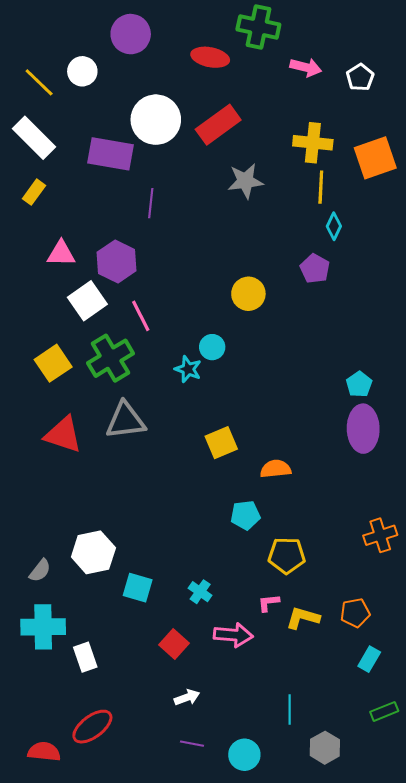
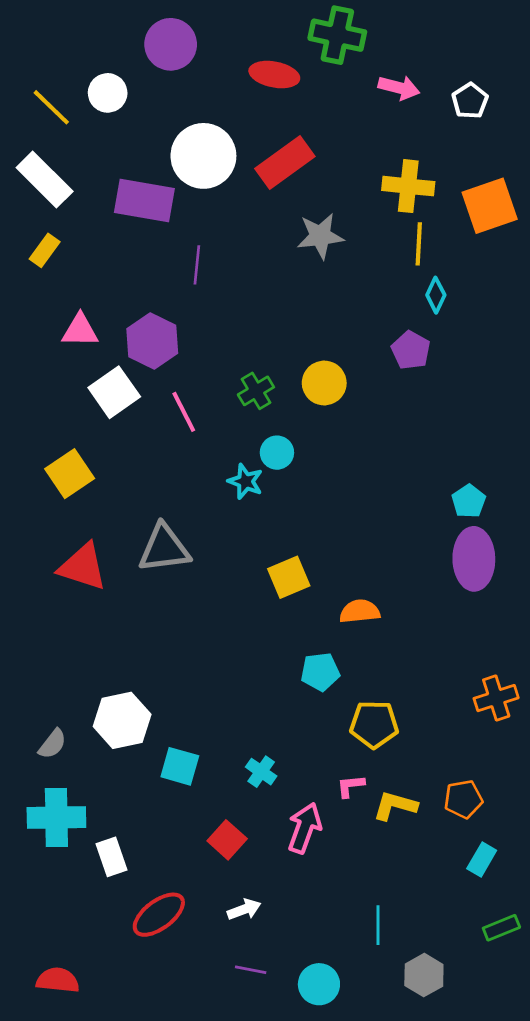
green cross: (111, 358) -> (256, 391), moved, size x0.6
pink arrow: (233, 635) -> (305, 828), turned -75
red ellipse: (92, 727) -> (159, 915), moved

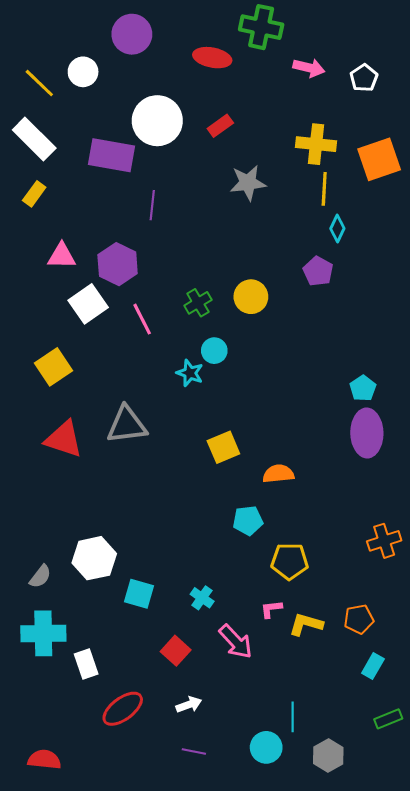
red rectangle: (285, 162) -> (220, 126), size x0.6
pink arrow: (305, 828) -> (236, 642), turned 117
cyan circle: (319, 984) -> (266, 747), moved

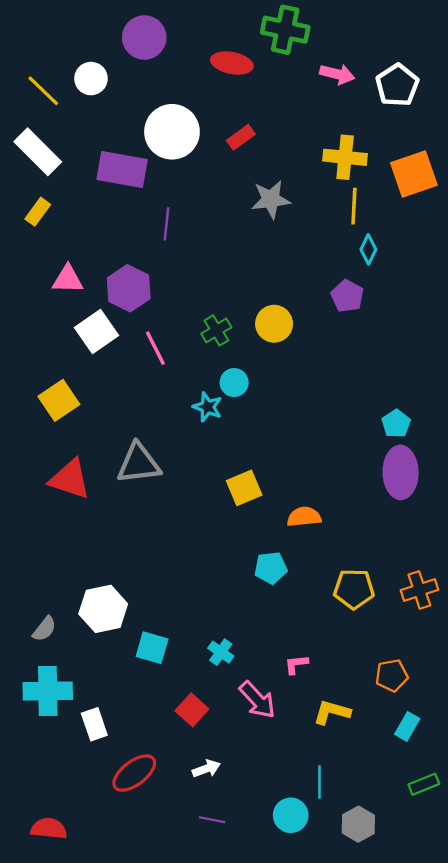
white pentagon: (364, 78) -> (397, 85), size x1.4
yellow pentagon: (290, 561) -> (354, 589), moved
yellow L-shape: (306, 624) -> (332, 712), moved

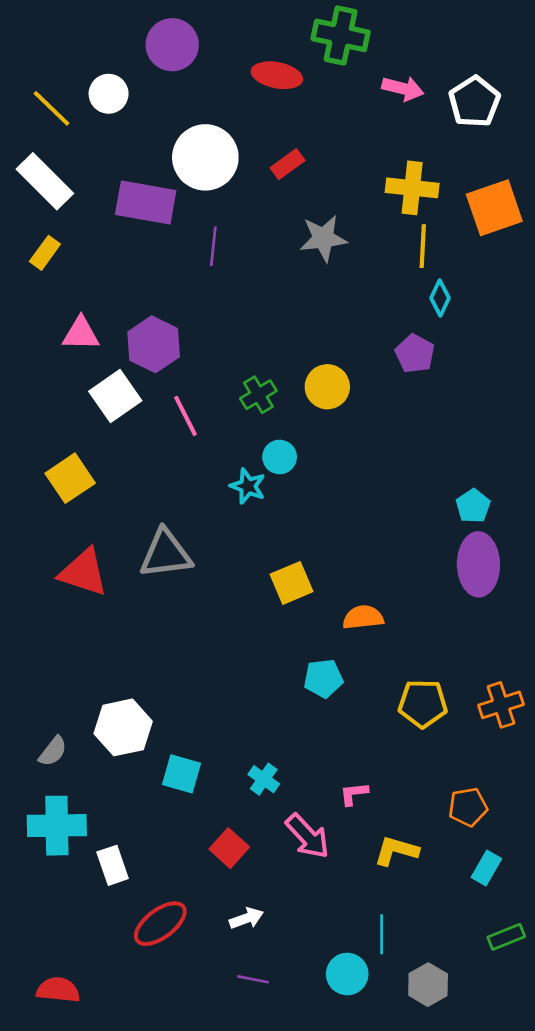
purple line: (166, 224) -> (213, 246), moved

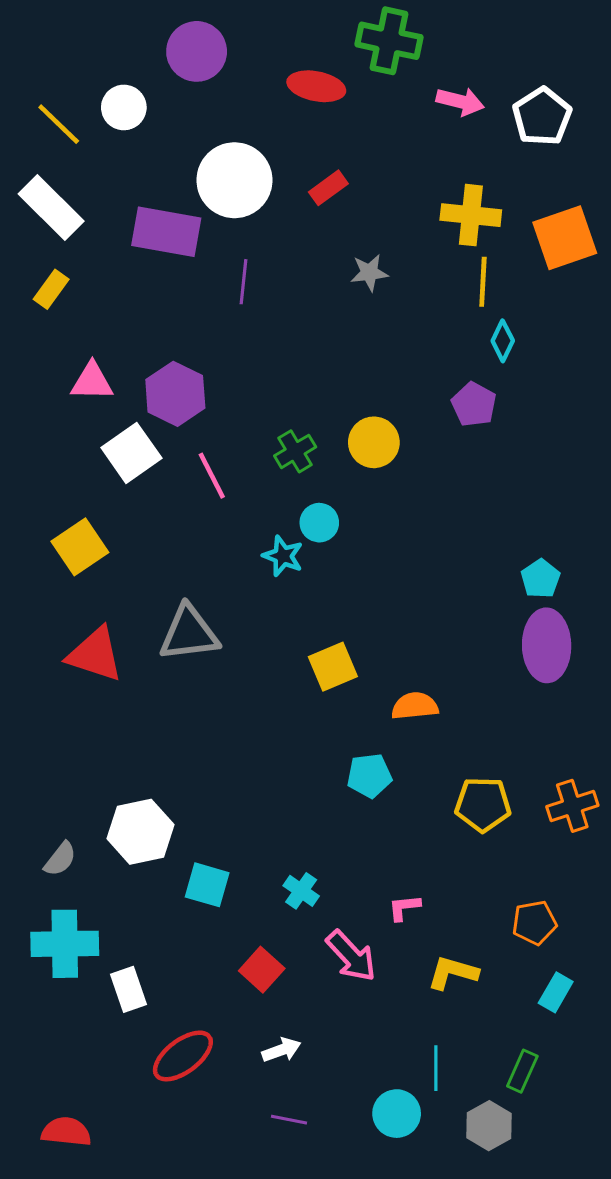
gray star: (323, 238) -> (369, 273), size x0.7
green rectangle: (506, 937) -> (522, 1071), moved, turned -44

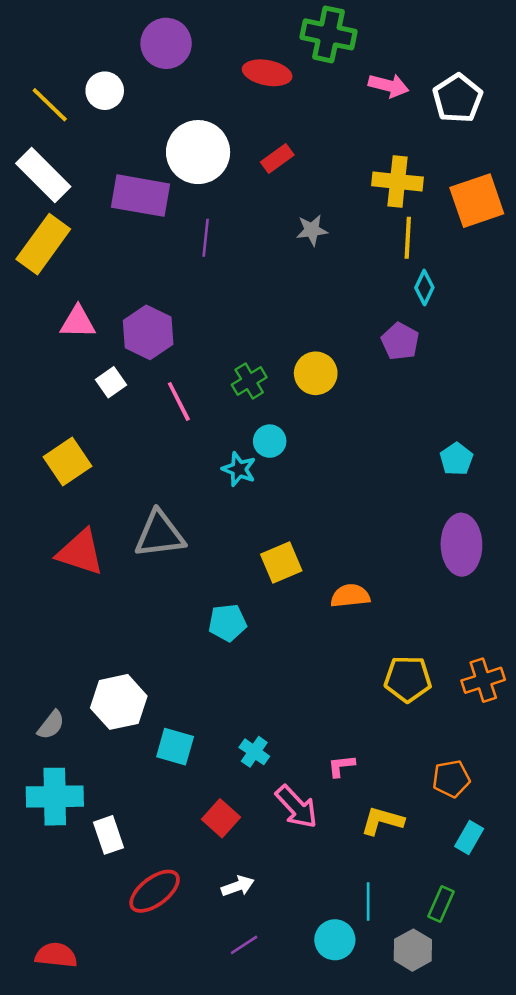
yellow rectangle: (51, 289) -> (43, 244), size x1.8
white square: (131, 453) -> (111, 382), size x0.6
cyan pentagon: (541, 579) -> (456, 459), moved
cyan pentagon: (369, 776) -> (227, 623), moved
purple line: (289, 1120) -> (244, 945), turned -44

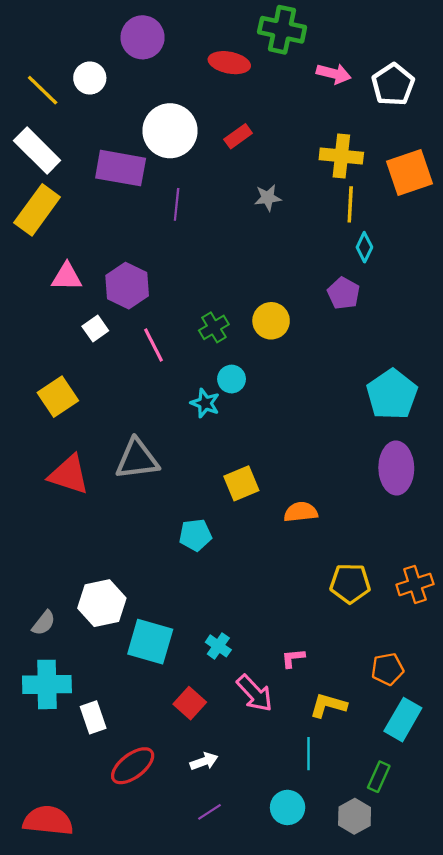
cyan pentagon: (456, 459) -> (392, 394), size x1.8
cyan square: (175, 747) -> (150, 642), size x1.4
cyan rectangle: (469, 837) -> (403, 720), size x1.5
cyan line: (368, 901) -> (308, 754), moved
red semicircle: (56, 955) -> (48, 821), size x1.4

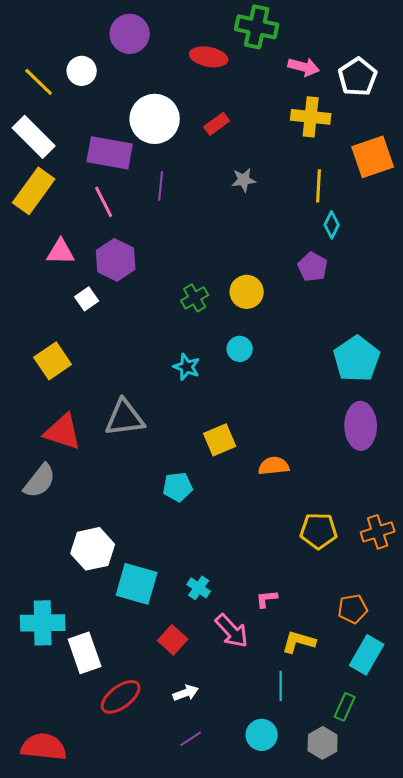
yellow cross: (341, 156) -> (311, 117), moved
pink line: (154, 345) -> (104, 202), moved
cyan circle: (232, 379) -> (240, 349), moved
gray semicircle: (44, 623) -> (40, 481), moved, size x1.5
white rectangle: (93, 717) -> (85, 653), size x1.4

